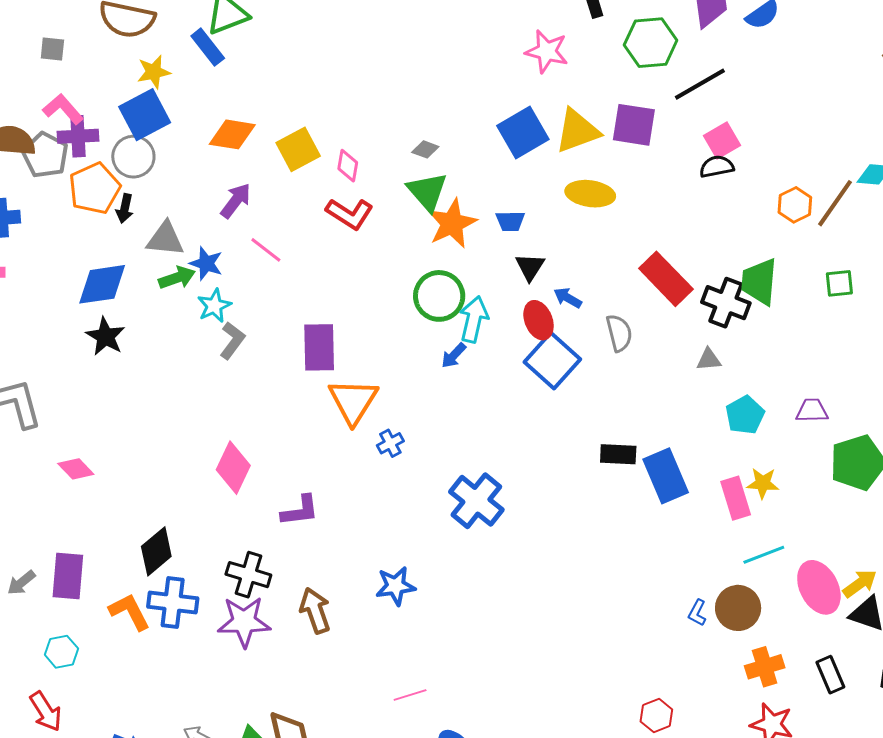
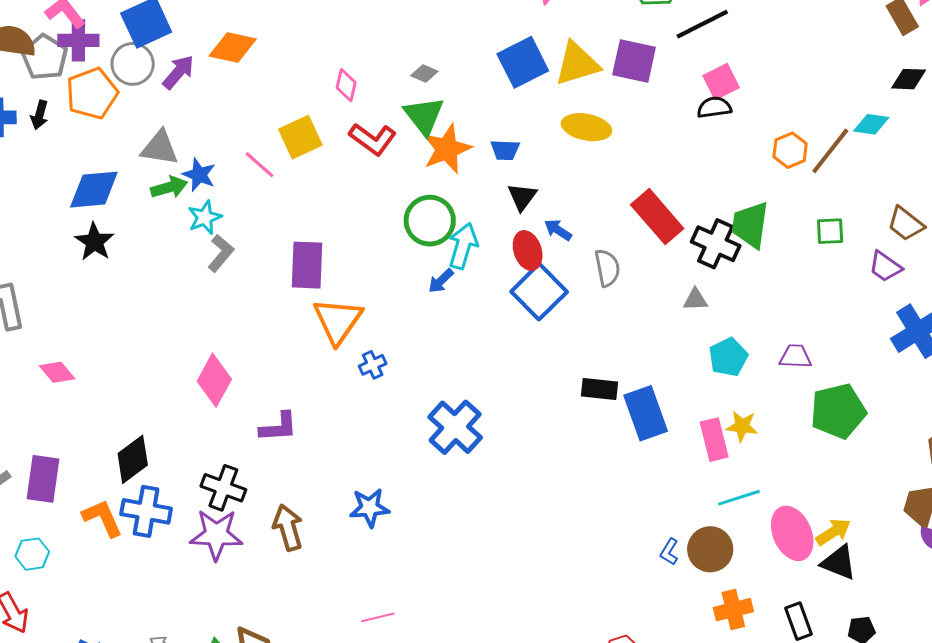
yellow square: (298, 149) -> (300, 137), moved
purple arrow: (236, 201) -> (178, 72), moved
black arrow: (125, 208) -> (40, 115), moved
red L-shape: (350, 214) -> (373, 139), moved

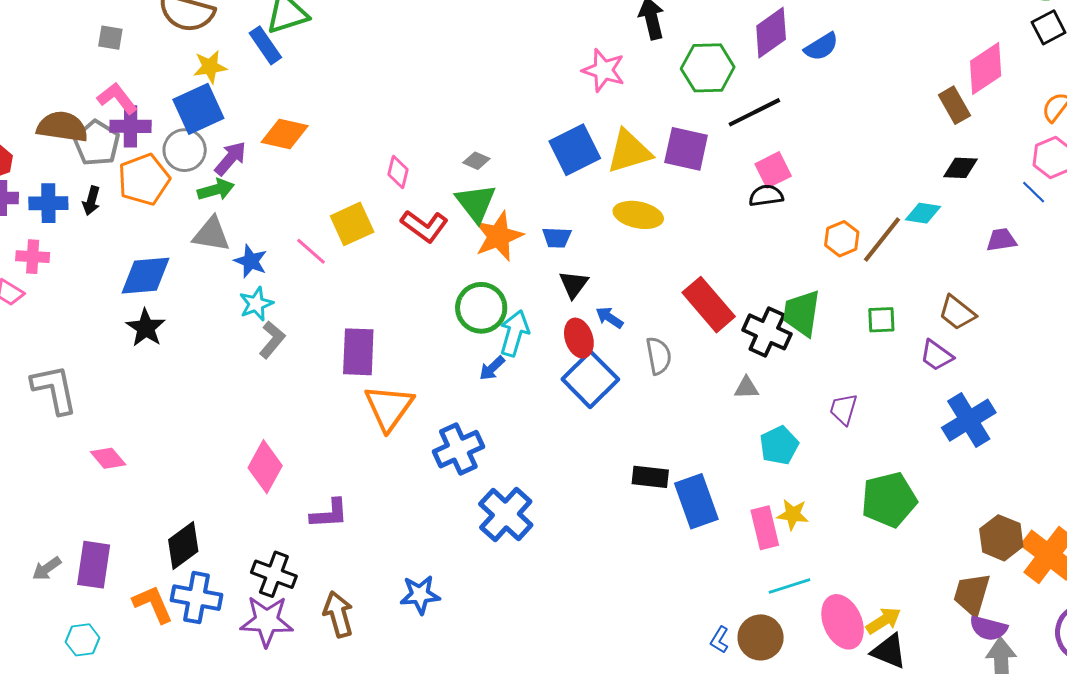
green arrow: (169, 187) -> (216, 190), moved
purple trapezoid: (795, 356) -> (843, 409), moved, turned -76
blue cross: (373, 365) -> (458, 449), moved, size x1.8

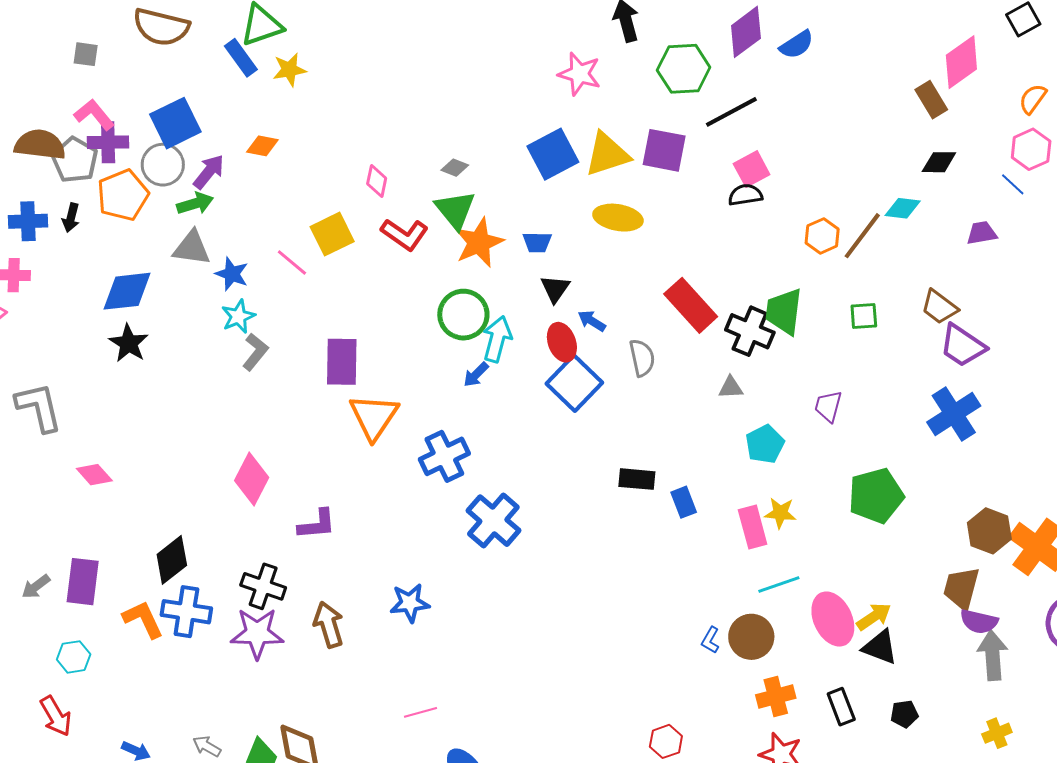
yellow star: (210, 67) -> (289, 70), moved
orange diamond: (285, 134) -> (262, 146), size x0.7
purple trapezoid: (936, 355) -> (963, 346), moved, size x1.4
blue rectangle: (696, 501) -> (684, 502), size x0.6

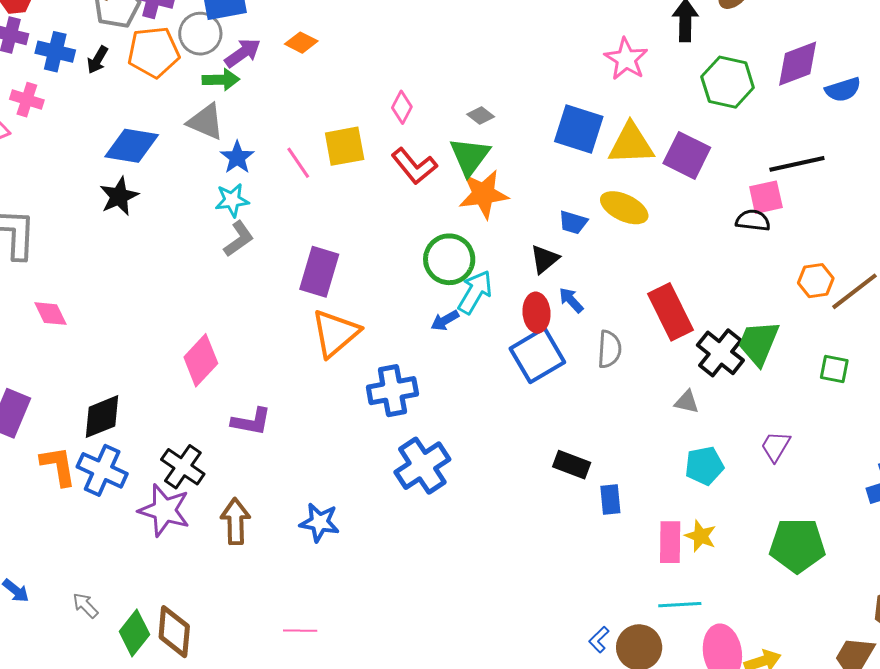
black line: (731, 112) -> (797, 164), moved
blue square: (553, 154) -> (579, 129), turned 30
blue trapezoid: (537, 242) -> (573, 222), moved

